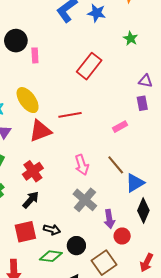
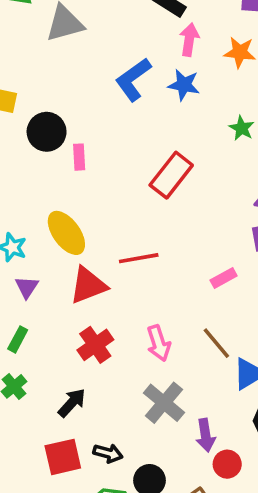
red cross: (33, 171) -> (95, 345), moved

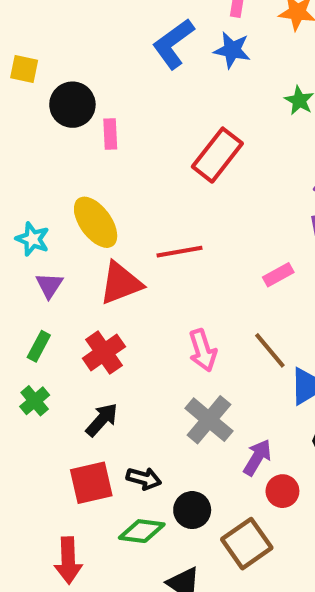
red cross: (95, 345) -> (104, 352), moved
purple arrow: (205, 435) -> (257, 457), turned -140

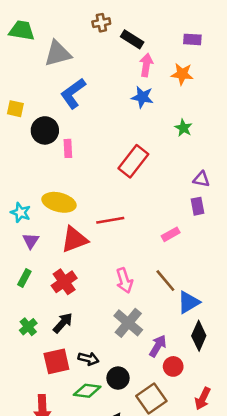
blue L-shape: (173, 44) -> (73, 93), moved
yellow ellipse: (96, 222) -> (59, 202), turned -40
green cross: (35, 401) -> (28, 327), moved

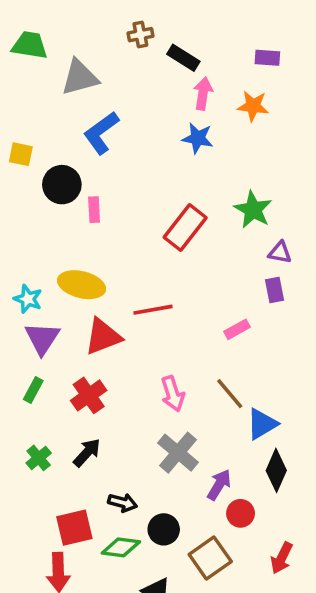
green star: (183, 128) -> (253, 210), moved, size x1.5
purple triangle: (31, 241) -> (42, 338), size x1.5
red square: (56, 361) -> (74, 528), moved

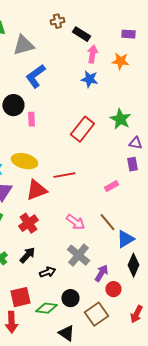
pink arrow: (173, 394) -> (75, 222), turned -36
black arrow: (123, 503) -> (47, 272), moved, turned -35

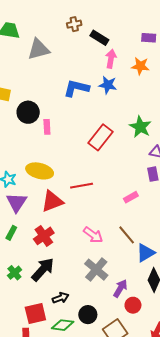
blue L-shape: (35, 76) -> (76, 88), moved, turned 50
black arrow: (27, 255) -> (43, 270), size x1.4
black arrow: (47, 272) -> (61, 298), moved

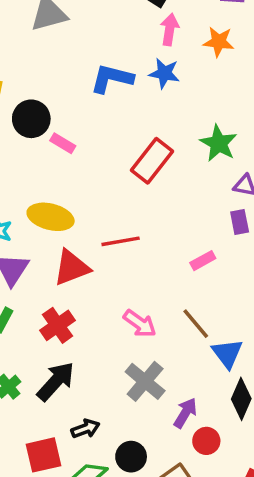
pink rectangle: (47, 127) -> (63, 143), turned -56
blue triangle: (146, 253) -> (227, 353), turned -36

